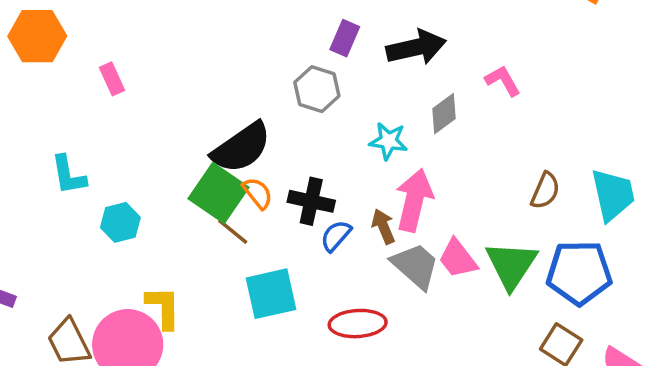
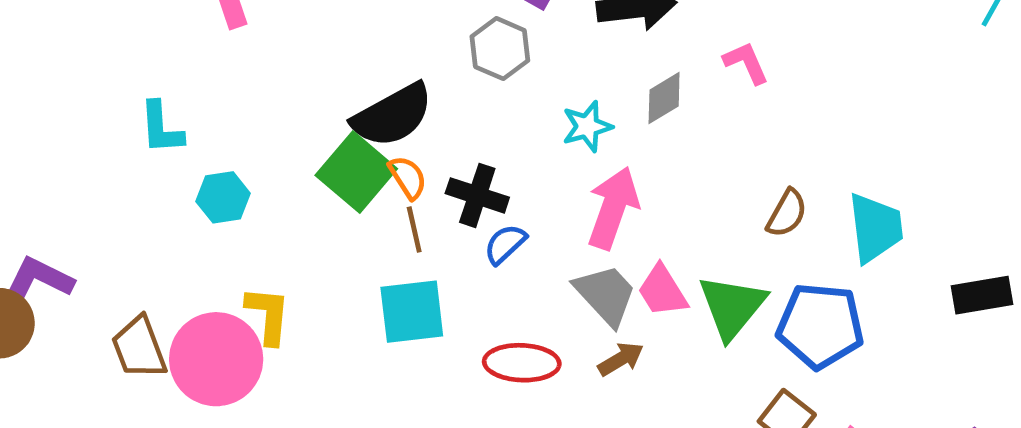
cyan star: (388, 141) -> (587, 126), turned -30
brown arrow: (383, 226) -> (621, 359), moved, turned 76
brown line: (233, 232) -> (414, 229), moved, turned 32

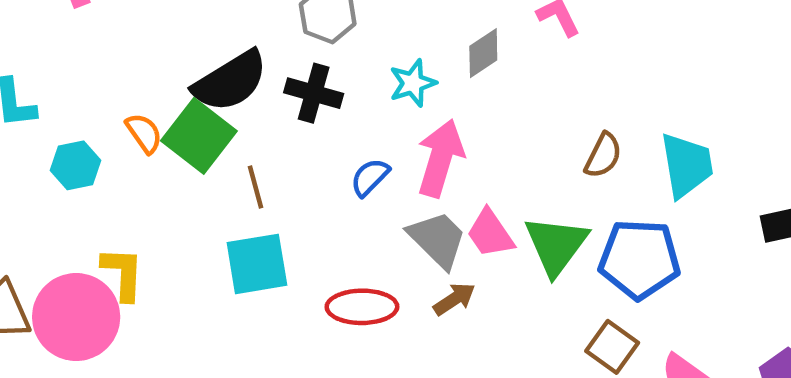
orange semicircle: (408, 177) -> (144, 133), moved
black cross: (477, 195) -> (314, 93), moved
blue semicircle: (505, 244) -> (370, 177), moved

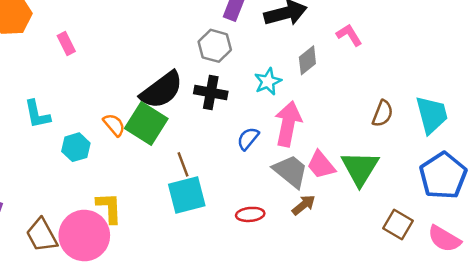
brown line: (256, 187) -> (183, 164), moved
blue pentagon: (639, 259) -> (443, 176), moved, turned -30
red ellipse: (362, 307) -> (250, 214), size x0.7

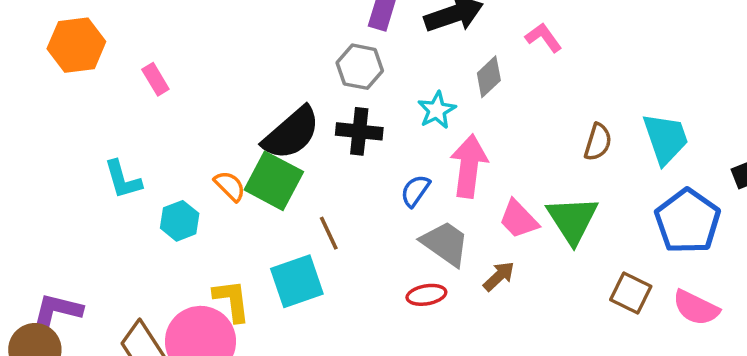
gray trapezoid: (291, 171) -> (445, 243), moved
cyan square: (187, 195) -> (297, 281), moved

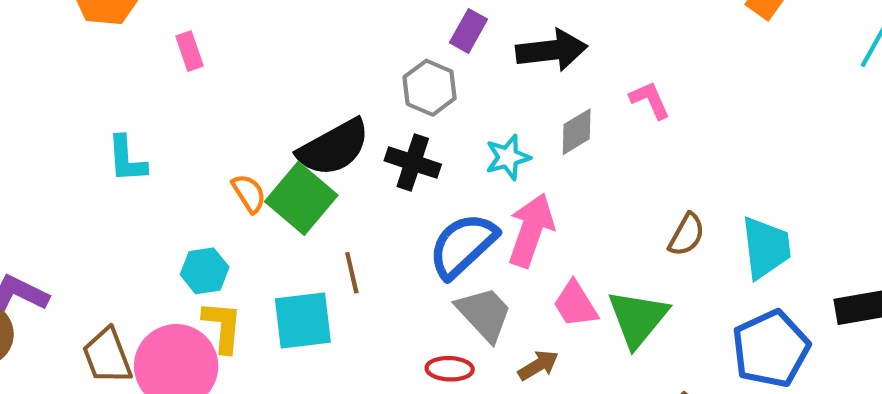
blue semicircle: (415, 191) -> (463, 245), size x1.8
cyan hexagon: (180, 221) -> (205, 271), moved

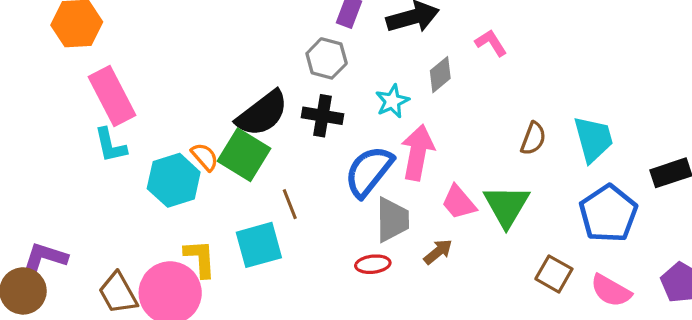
pink rectangle: (190, 51) -> (112, 96), moved, size x2.0
cyan hexagon: (205, 271) -> (174, 180), moved, size x1.5
gray trapezoid: (484, 314) -> (392, 220), turned 51

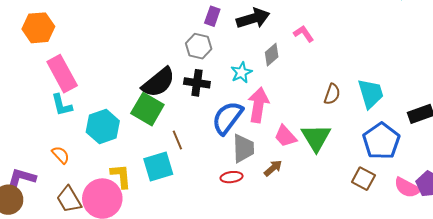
orange semicircle: (205, 157) -> (61, 155), moved
brown square: (554, 274) -> (363, 179), moved
pink semicircle: (611, 291) -> (407, 188), moved

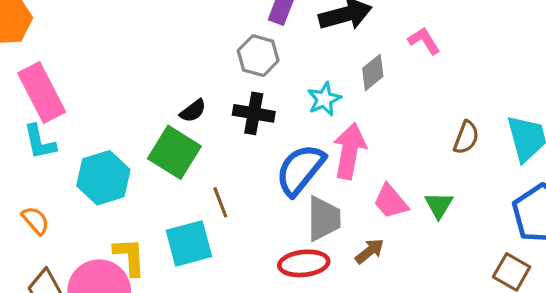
black semicircle: (158, 82) -> (193, 111), size x0.5
green triangle: (316, 138) -> (439, 205), size x0.6
red ellipse: (232, 177) -> (304, 263), size x1.4

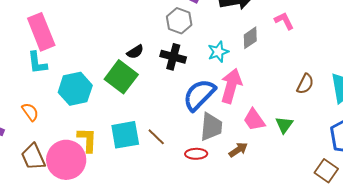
brown line: (220, 202) -> (156, 137), moved, turned -30
red ellipse: (304, 263) -> (196, 154), size x0.7

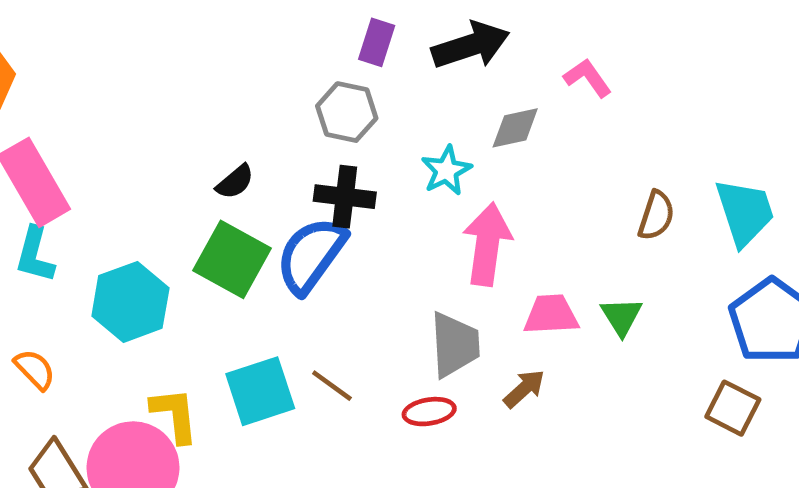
gray diamond: (250, 38) -> (515, 128), turned 30
black semicircle: (135, 52) -> (235, 182), moved
cyan L-shape: (37, 63) -> (35, 255), turned 30
blue semicircle: (199, 95) -> (311, 255), moved
pink trapezoid: (254, 120) -> (551, 315), turned 130

